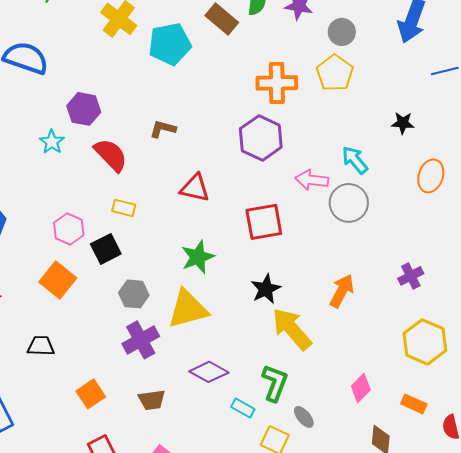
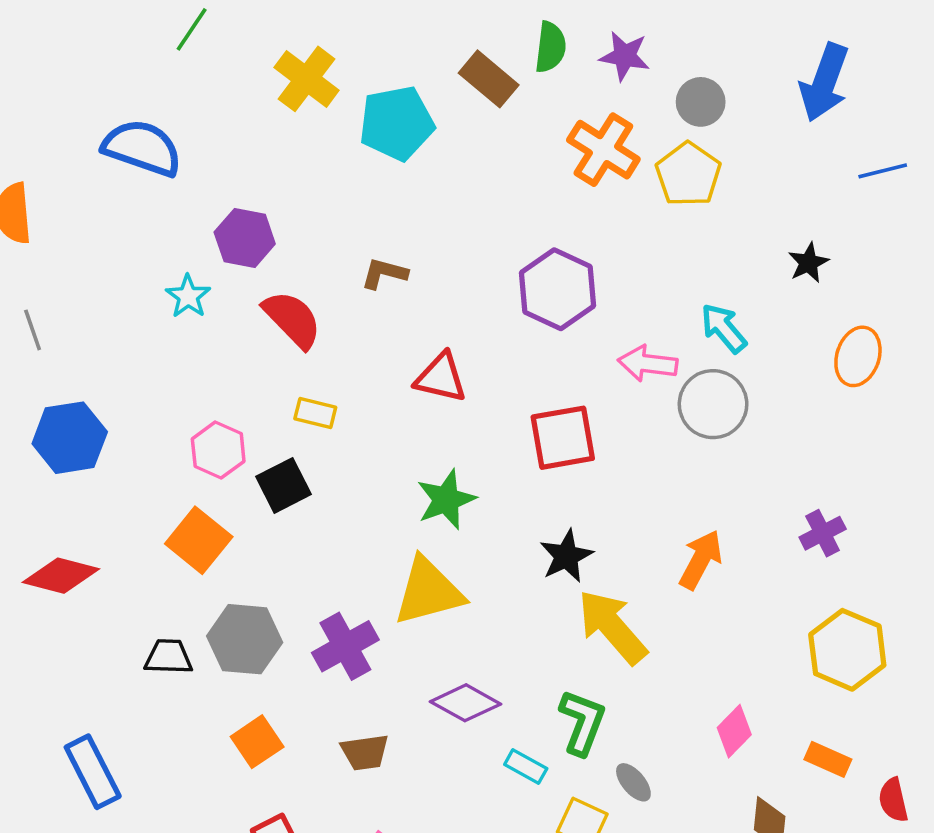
orange cross: (277, 83) -> (603, 150), moved, turned 33
black star: (403, 123) -> (808, 263), turned -30
gray hexagon: (134, 294) -> (245, 639), moved, size x1.4

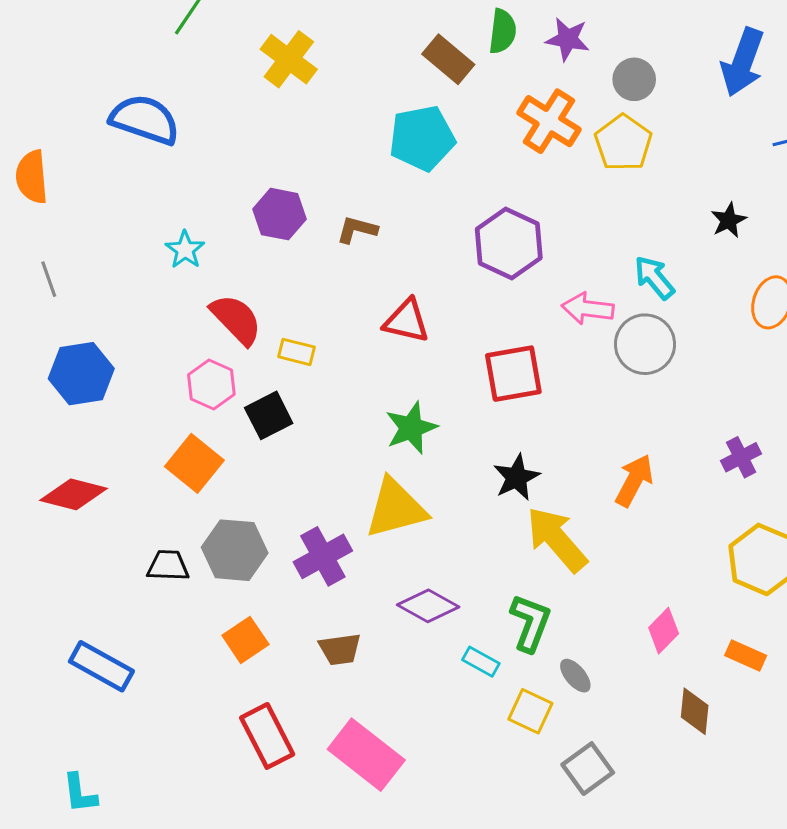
cyan pentagon: (397, 123) -> (422, 138), moved
purple hexagon: (245, 238) -> (280, 214), moved
red semicircle: (292, 319) -> (236, 319), moved
blue rectangle: (93, 772) -> (101, 666), turned -34

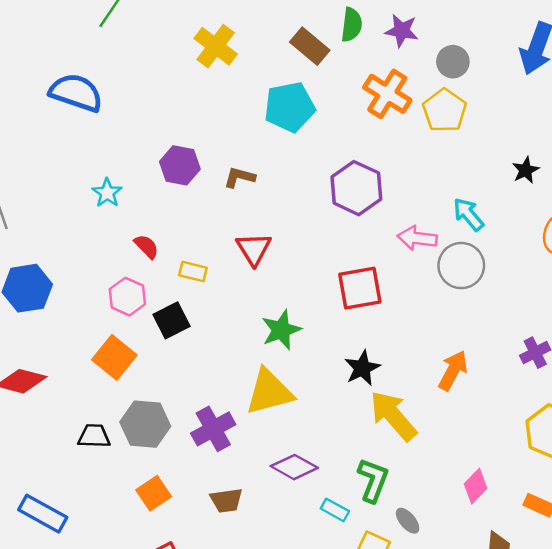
yellow cross: (289, 59) -> (216, 46), moved
red semicircle: (236, 319) -> (146, 246), size x0.6
red triangle: (407, 321) -> (254, 249), moved, turned 45

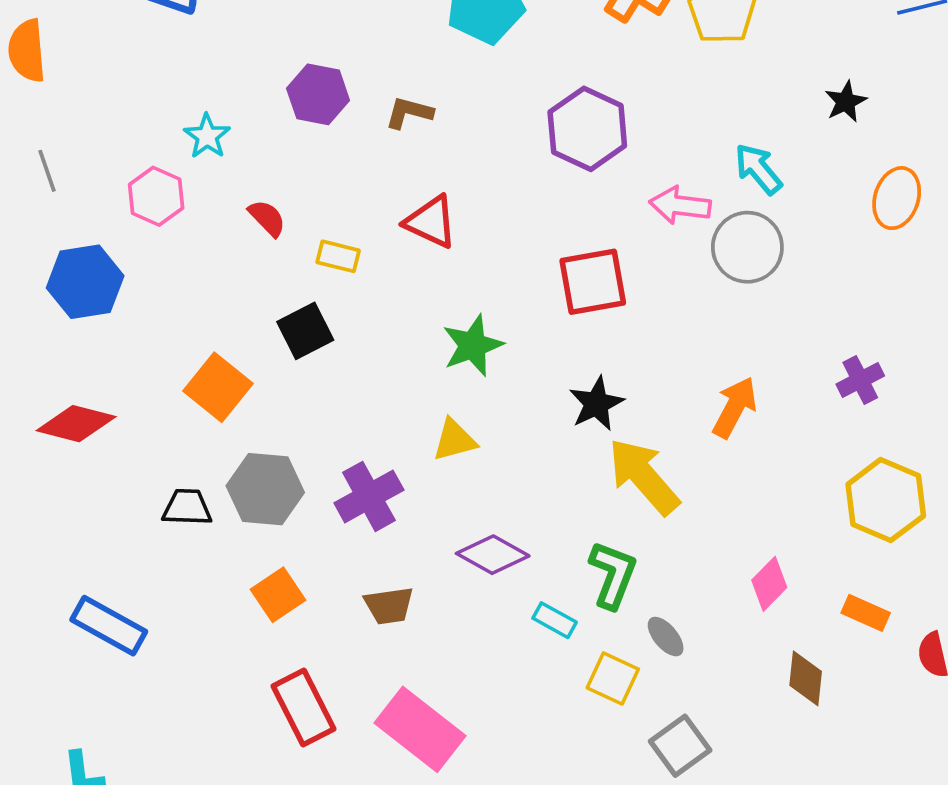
red triangle: (254, 249) -> (431, 222), turned -33
pink hexagon: (127, 297) -> (156, 196), moved
yellow triangle: (269, 392) -> (454, 440), size x0.6

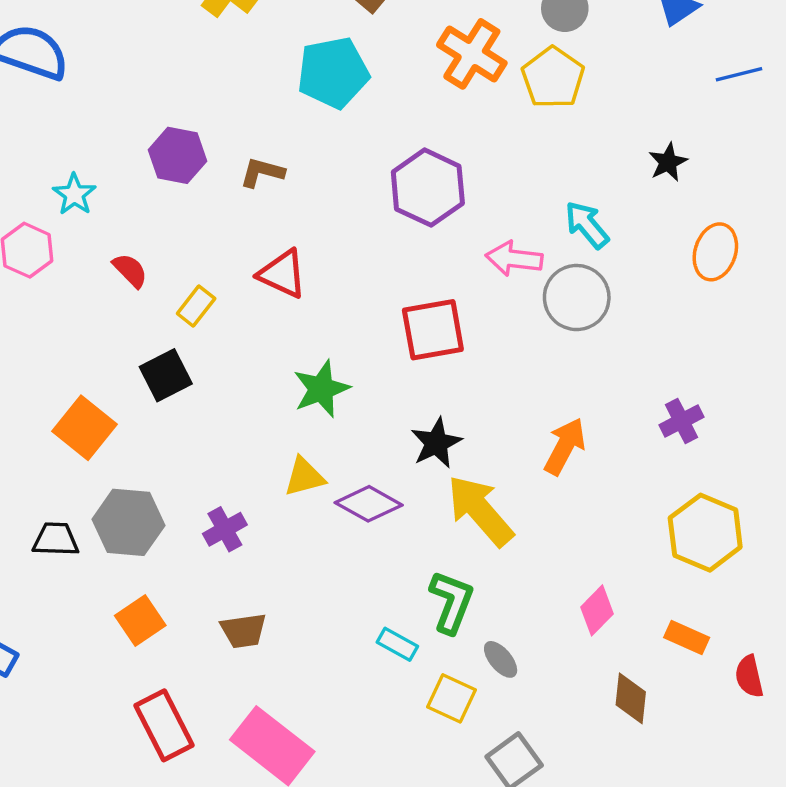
yellow rectangle: (338, 256) -> (196, 306), turned -66
purple cross: (369, 496) -> (225, 529), size x0.7
purple diamond: (493, 555) -> (369, 504), moved

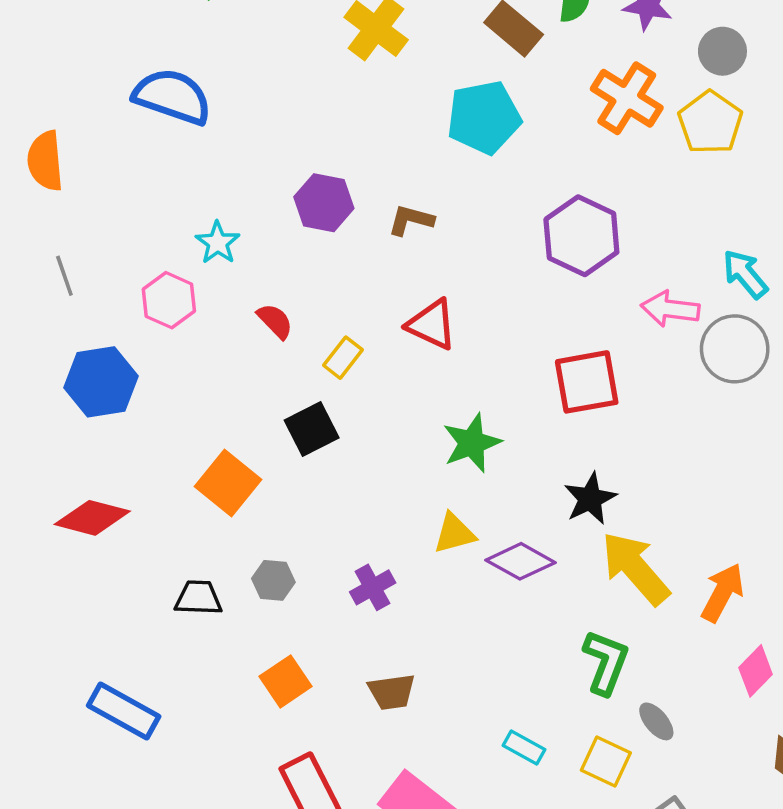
orange arrow: (565, 446) -> (722, 593), moved
gray hexagon: (128, 522) -> (273, 580), size x0.6
cyan rectangle: (397, 644) -> (524, 748), moved

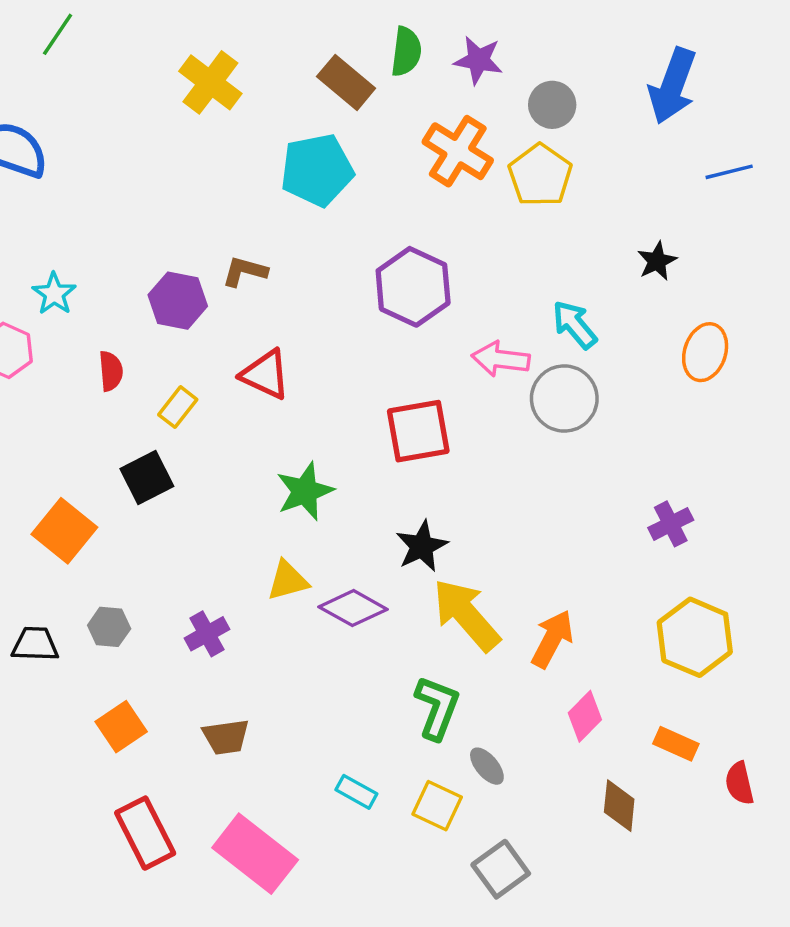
purple hexagon: (324, 203) -> (178, 301), moved
red semicircle: (275, 321) -> (111, 371), turned 39

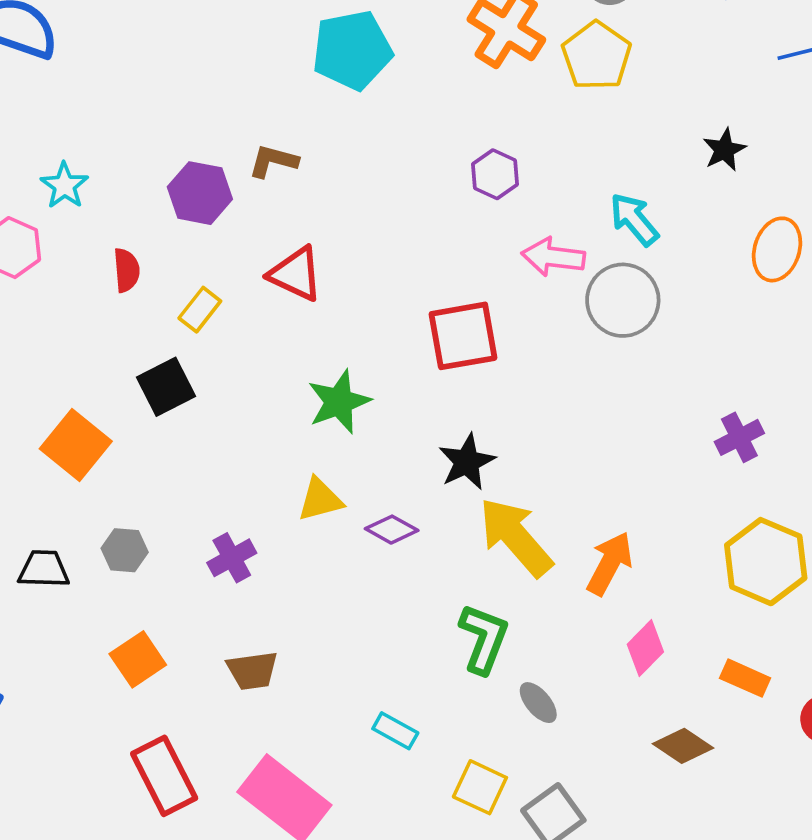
purple hexagon: (413, 287) -> (495, 174), moved, size x0.6
purple diamond: (353, 608) -> (392, 530), size x0.7
yellow square: (437, 806) -> (480, 787), moved
brown diamond: (619, 806) -> (683, 746), turned -62

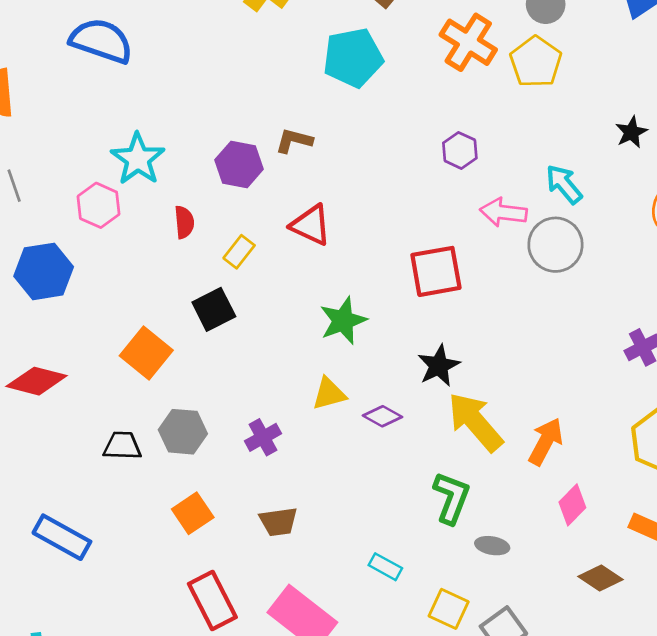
cyan star: (64, 186) -> (138, 159), size x1.5
gray hexagon: (125, 550) -> (183, 432), size x1.4
gray ellipse: (538, 703) -> (492, 546), turned -40

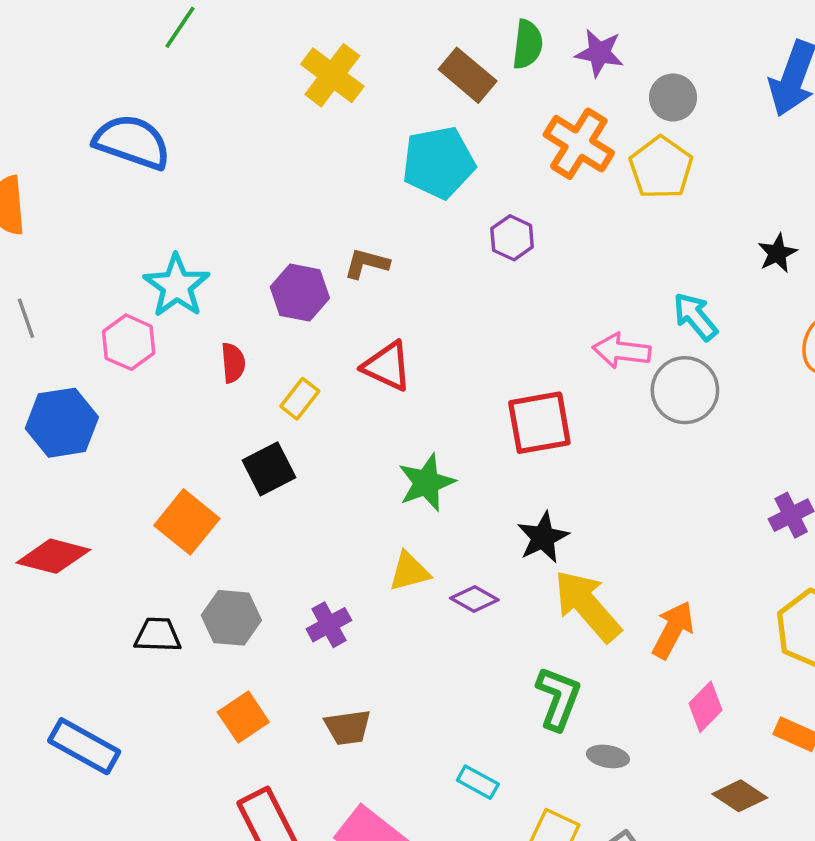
purple hexagon: (460, 150) -> (512, 238), moved

